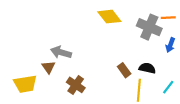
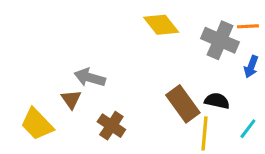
brown rectangle: (124, 70) -> (183, 104), size x1.6
yellow trapezoid: (25, 84) -> (37, 124), turned 55

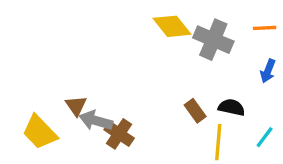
gray cross: (220, 40) -> (213, 40), moved
gray arrow: (90, 78) -> (96, 121), moved
brown rectangle: (183, 104) -> (195, 111), size x0.6

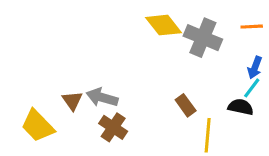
black semicircle: (231, 107) -> (241, 107), moved
gray arrow: (96, 121) -> (102, 97), moved
cyan line: (265, 137) -> (252, 88), moved

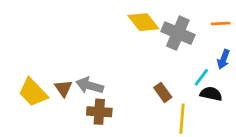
cyan line: (252, 88) -> (201, 77), moved
yellow trapezoid: (38, 126) -> (33, 92), moved
brown cross: (113, 127) -> (99, 112), turned -30

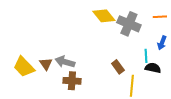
cyan line: (201, 77) -> (146, 56), turned -40

